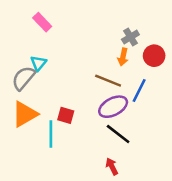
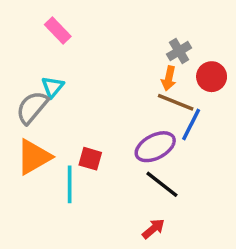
brown line: (108, 81) -> (176, 102), moved
red arrow: (112, 166) -> (153, 229), turned 77

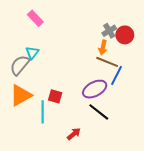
red circle: (212, 77) -> (125, 35), moved
red arrow: (153, 229) -> (74, 134), moved

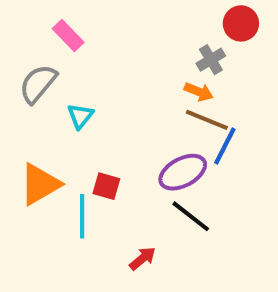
red circle: (125, 35) -> (241, 23), moved
orange arrow: (103, 47) -> (199, 92), turned -80
cyan triangle: (32, 53) -> (80, 116), moved
gray semicircle: (20, 65) -> (38, 84), moved

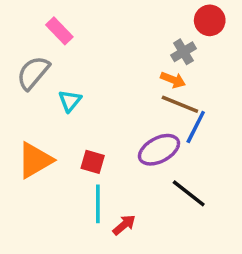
cyan line: (82, 216) -> (98, 204), moved
black line: (191, 216) -> (189, 193), moved

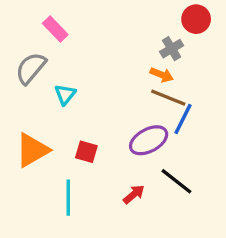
cyan line: (98, 204) -> (68, 198), moved
red arrow: (124, 225) -> (134, 194), moved

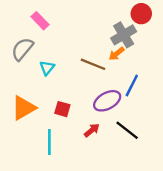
gray cross: (172, 49) -> (124, 35), size x1.5
orange arrow: (162, 75) -> (117, 54), turned 119
brown line: (168, 98) -> (93, 64), moved
red arrow: (134, 194) -> (92, 130), moved

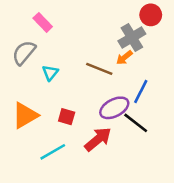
red arrow: (92, 130) -> (98, 139), size x1.6
black line: (127, 130) -> (136, 123), moved
cyan line: (49, 142) -> (53, 152), turned 60

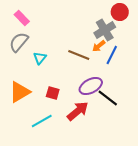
pink rectangle: (43, 22) -> (22, 18), moved
blue line: (141, 92) -> (112, 55), moved

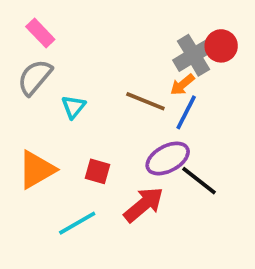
red circle: (120, 12) -> (221, 46), moved
blue line: (112, 55) -> (186, 112), moved

